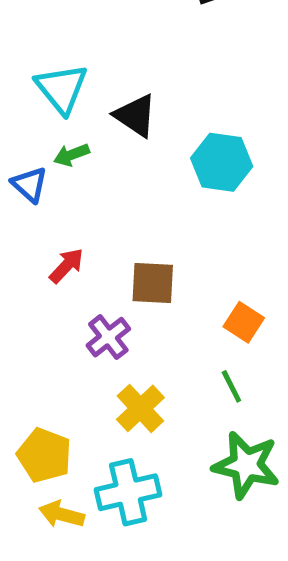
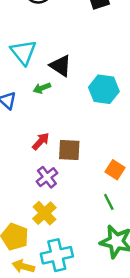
green arrow: (71, 155) -> (42, 88), moved
red arrow: (66, 266) -> (41, 141), moved
yellow cross: (140, 408) -> (44, 213), moved

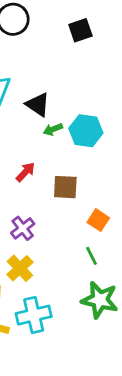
green arrow: (42, 88) -> (53, 129), moved
red arrow: (41, 141) -> (25, 172), moved
brown square: (69, 150) -> (65, 187), moved

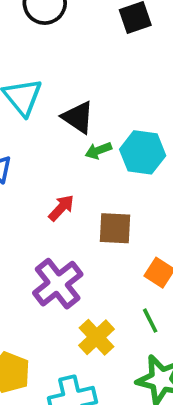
purple cross: (23, 228) -> (58, 284), size x1.5
yellow cross: (20, 268) -> (96, 337), moved

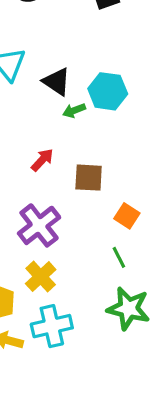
cyan hexagon: (143, 152) -> (108, 91), moved
yellow cross: (96, 337) -> (41, 277), moved

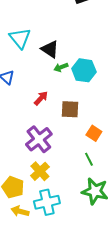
cyan hexagon: (108, 91) -> (84, 70), moved

